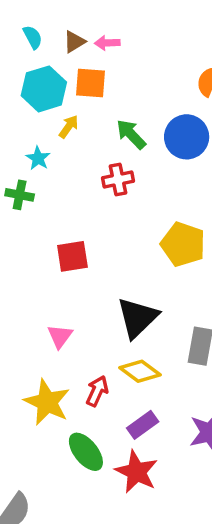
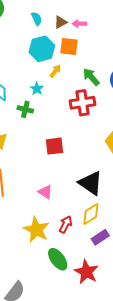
red cross: (118, 179) -> (83, 103), size x1.4
black triangle: (137, 318) -> (91, 183), turned -44
pink triangle: (60, 336) -> (45, 192), turned -35
yellow diamond: (140, 371) -> (91, 214), turned -70
purple rectangle: (143, 425) -> (100, 237), moved

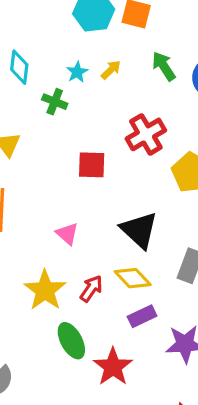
yellow arrow: (55, 71) -> (111, 70), moved
red cross: (83, 103) -> (146, 134), moved, turned -30
yellow diamond: (91, 214) -> (133, 278), turned 70

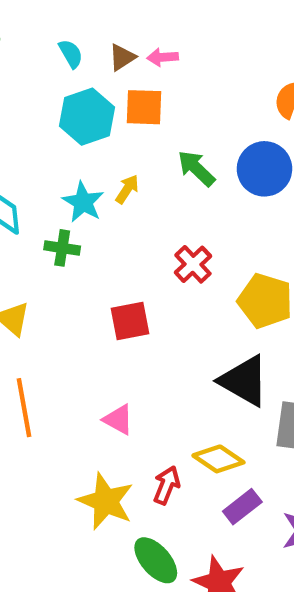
cyan star: (77, 72) -> (83, 202), size x1.4
red cross: (146, 134) -> (193, 264), size x0.7
black triangle: (139, 230) -> (244, 381), moved

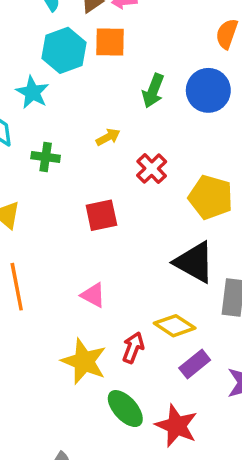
green arrow: (196, 168) -> (153, 91), turned -112
yellow arrow: (127, 189) -> (108, 137), moved, turned 30
cyan star: (83, 202) -> (32, 92), moved

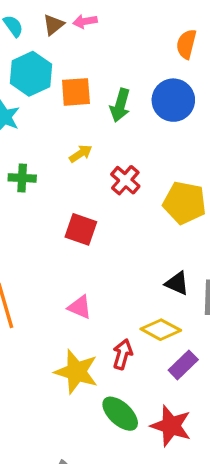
orange square: (110, 42) -> (76, 92), moved
red square: (101, 215) -> (81, 229), turned 36
black triangle: (194, 262) -> (177, 283), moved, size x0.6

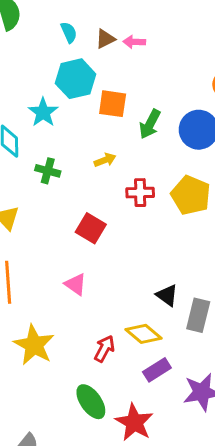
red cross: (125, 180) -> (140, 193), turned 36
yellow pentagon: (185, 203) -> (191, 195), moved
pink triangle: (80, 307) -> (76, 284), moved
yellow star: (76, 372) -> (34, 345), moved

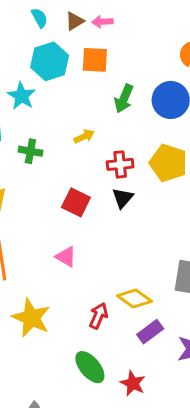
orange square: (113, 104) -> (95, 60), moved
black triangle: (167, 295) -> (123, 198), moved, turned 40
red star: (134, 422) -> (133, 383), size x0.7

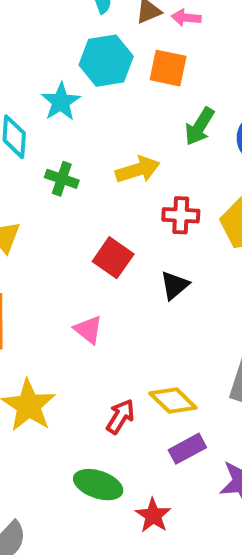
yellow arrow: (84, 136) -> (138, 170), size x1.5
black triangle: (123, 198) -> (174, 285), moved
green ellipse: (90, 367) -> (98, 485), turned -40

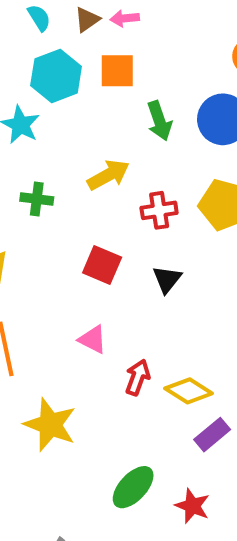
green arrow: (200, 126) -> (159, 121), turned -39
red arrow: (120, 416) -> (138, 377), moved
green ellipse: (98, 485) -> (133, 487), turned -54

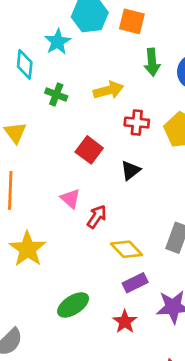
red arrow: (138, 377) -> (97, 217), moved
red star: (192, 506) -> (125, 322), moved

